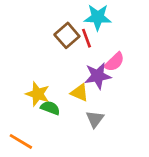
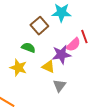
red line: (86, 38) -> (84, 37), moved
green semicircle: (50, 108) -> (28, 48), moved

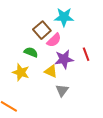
red line: (84, 37) -> (86, 54), moved
pink semicircle: (73, 45) -> (54, 40), moved

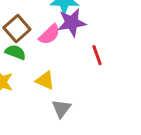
brown square: (42, 30) -> (17, 29), moved
purple star: (64, 59) -> (72, 23), moved

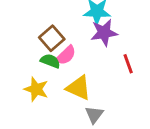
pink semicircle: (50, 34) -> (66, 55), moved
yellow triangle: (45, 80) -> (79, 88), size x1.4

